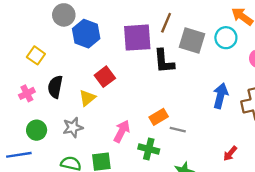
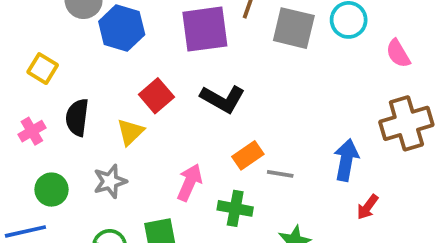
black L-shape: (164, 61) -> (223, 99), moved, turned -52
blue arrow: (220, 96) -> (346, 160), moved

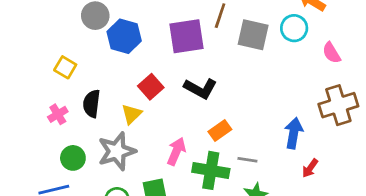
gray line: (280, 174) -> (247, 160), moved
gray star: (110, 181) -> (117, 151), size x1.5
green cross: (235, 208) -> (211, 170), size x1.4

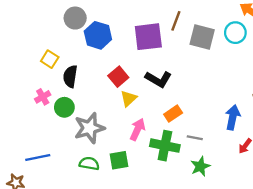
black semicircle: (92, 104) -> (70, 76), moved
yellow triangle: (132, 114) -> (129, 98), moved
green circle: (73, 158) -> (64, 107), moved

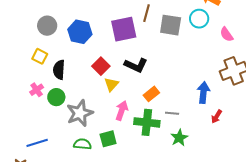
gray circle: (75, 18) -> (47, 26), moved

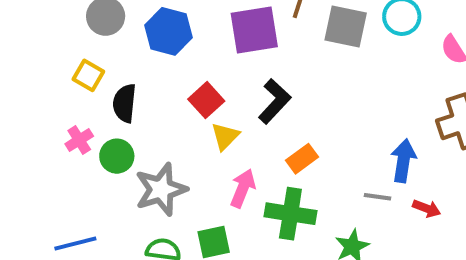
black L-shape: (136, 65) -> (274, 101), turned -75
gray line: (172, 113) -> (377, 197), moved
red arrow: (217, 116) -> (427, 208), turned -104

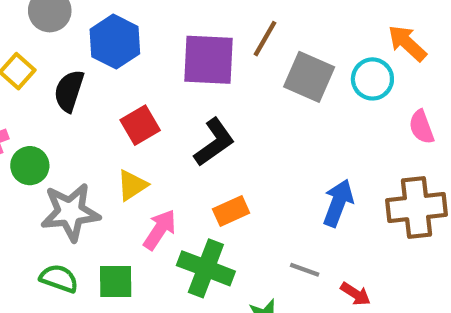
black semicircle: (125, 103) -> (69, 91), moved
yellow triangle: (225, 136) -> (132, 185), moved
blue arrow: (403, 161) -> (338, 203), moved

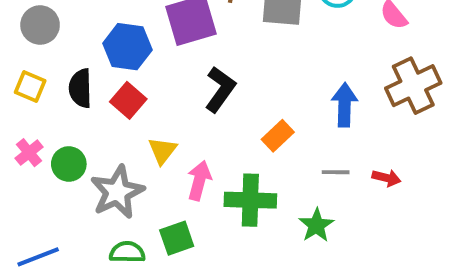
blue hexagon: (115, 42) -> (127, 47), moved
red square: (140, 125) -> (128, 100), moved
orange rectangle: (231, 211) -> (278, 136), moved

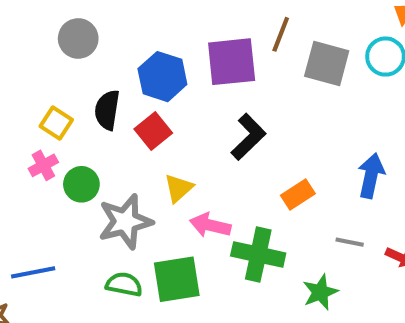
yellow square: (30, 86) -> (56, 123), moved
pink arrow: (199, 181) -> (210, 225), turned -102
green square: (177, 238) -> (177, 279), size x1.4

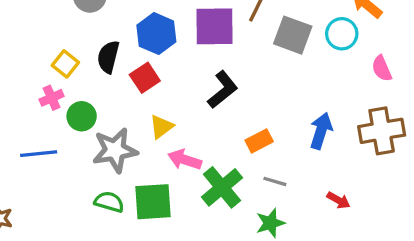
gray line: (350, 242) -> (275, 181), moved
green cross: (258, 254) -> (222, 187), turned 33
blue line: (33, 272) -> (39, 154), moved

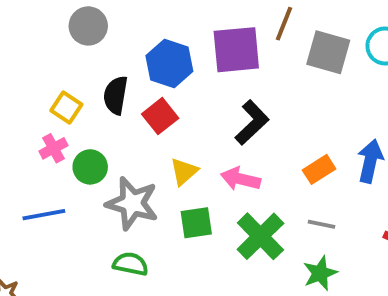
orange rectangle: (259, 141) -> (319, 169), moved
gray star: (115, 150) -> (132, 203), turned 30
pink arrow: (185, 160) -> (241, 179), moved
green square: (153, 202) -> (196, 223), moved, size x0.7

